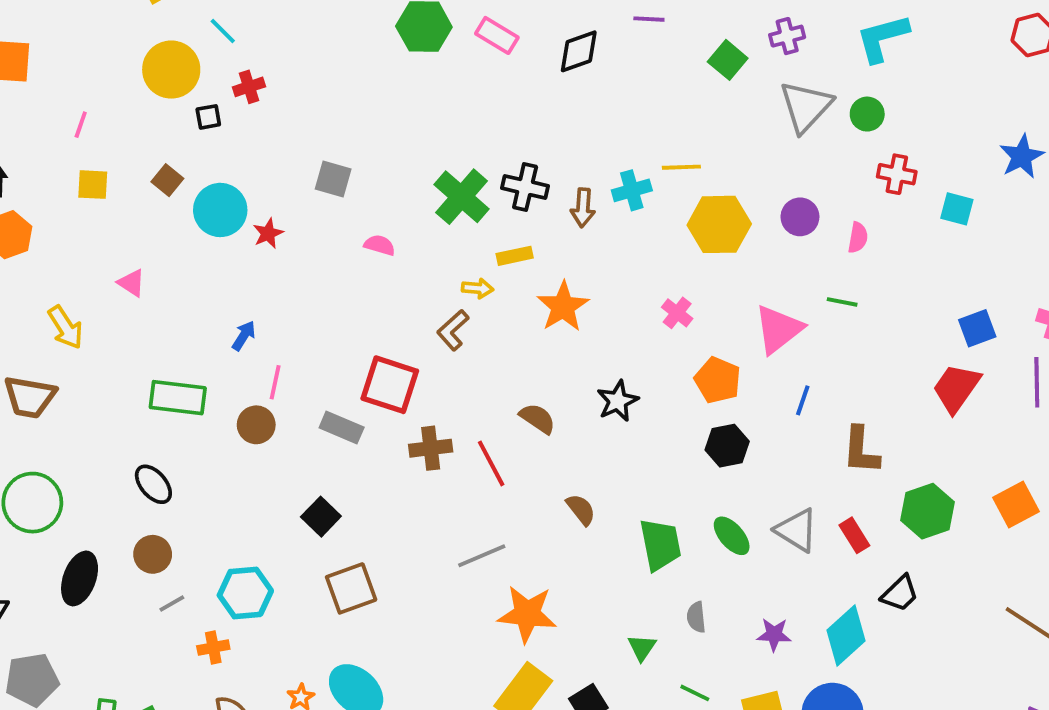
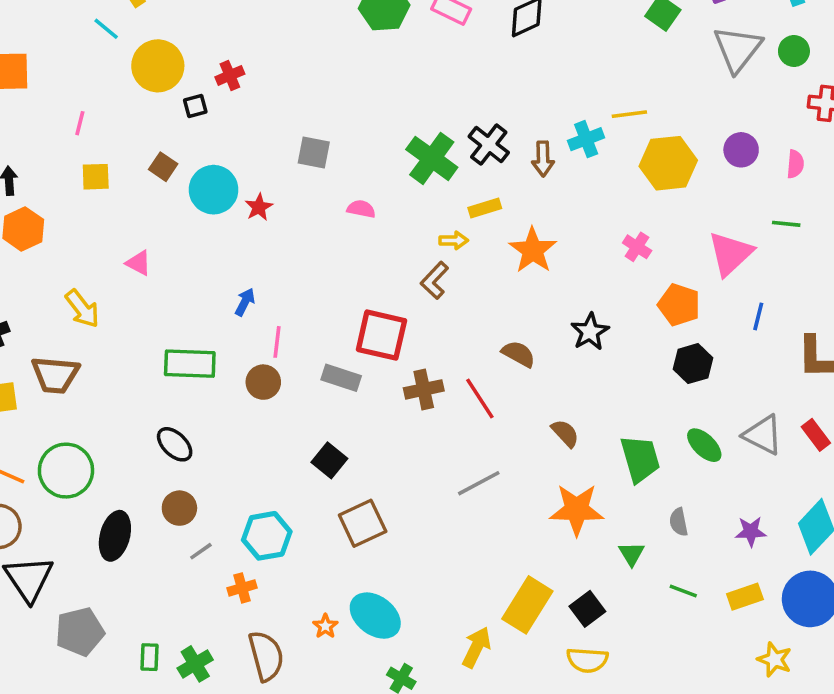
cyan line: (223, 31) -> (106, 29), moved
black cross: (525, 187) -> (489, 145), turned 30
orange star: (527, 614) -> (577, 510), moved

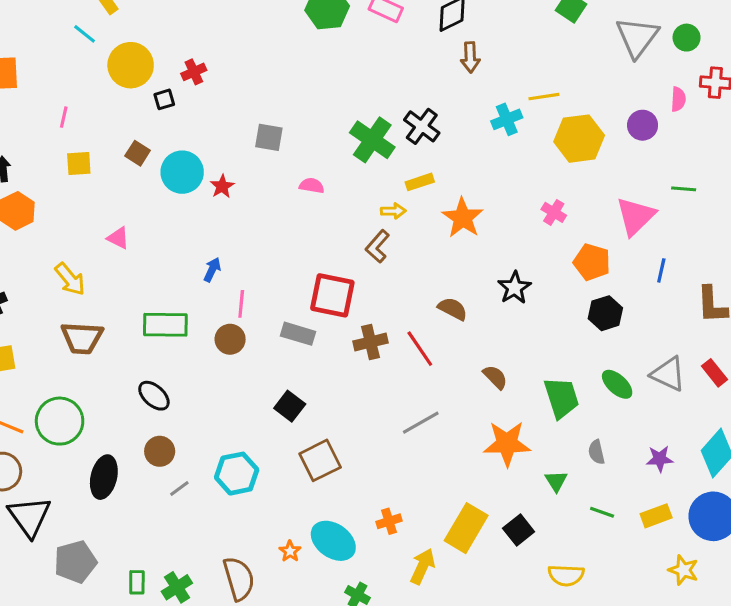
brown arrow: (543, 159) -> (470, 57), moved
pink semicircle: (795, 164) -> (678, 99), moved
brown trapezoid: (55, 375) -> (82, 338), moved
orange cross: (242, 588) -> (389, 521), moved
yellow semicircle: (587, 660) -> (566, 575), moved

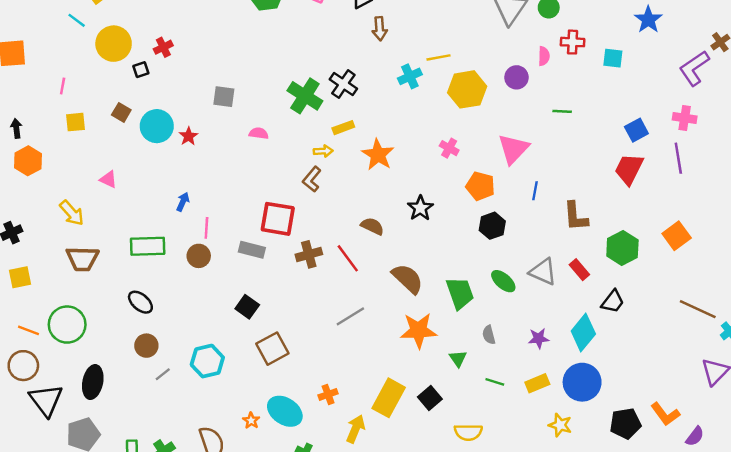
green line: (684, 189) -> (562, 111), moved
brown semicircle: (495, 377) -> (408, 279), size x1.6
black ellipse: (104, 477) -> (93, 382), moved

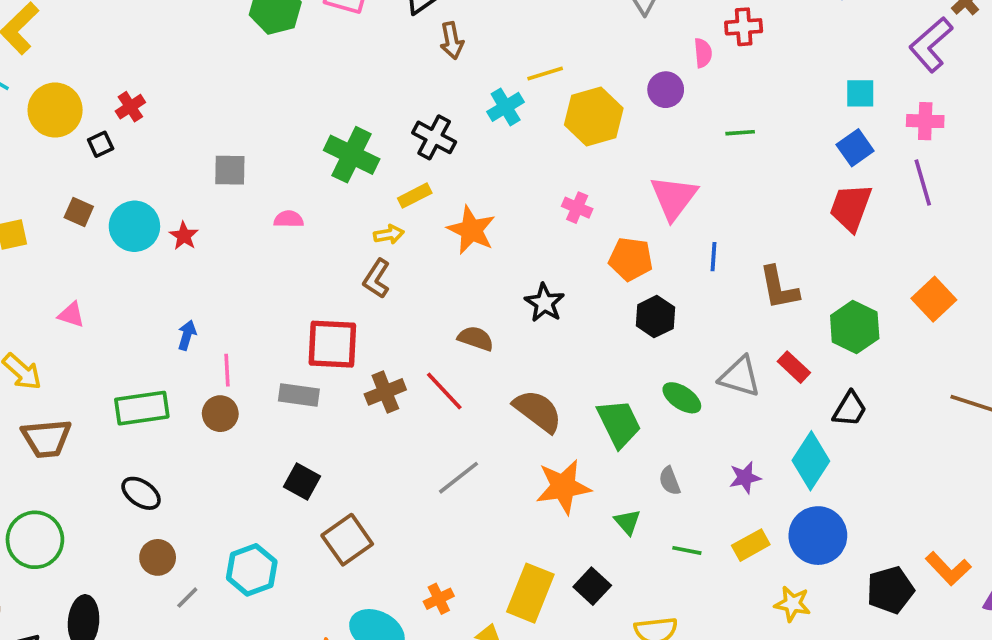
cyan square: (613, 58) -> (860, 93), moved
black cross: (343, 84) -> (434, 137), moved

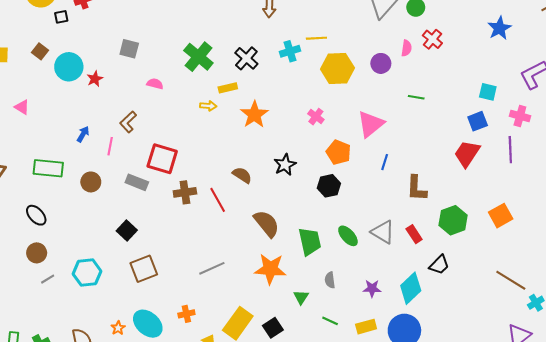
red cross: (744, 27) -> (432, 39), turned 30
brown L-shape: (377, 279) -> (128, 122), moved
black hexagon: (655, 317) -> (329, 186), moved
pink line: (227, 370) -> (110, 146), moved
gray line: (459, 478) -> (212, 268), moved

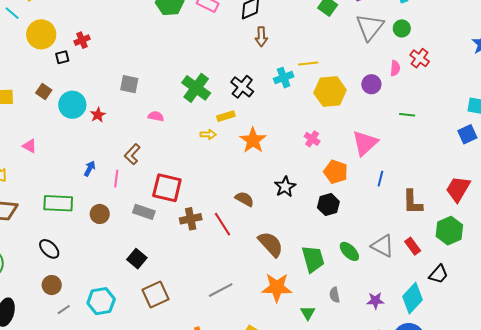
red trapezoid: (467, 154) -> (458, 189), moved

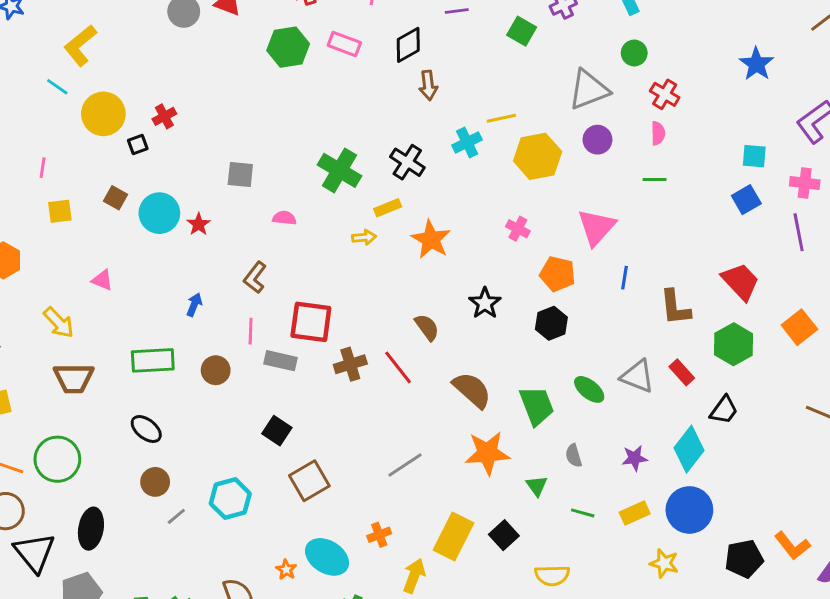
gray triangle: (370, 27) -> (589, 90), moved, turned 36
pink semicircle: (395, 68) -> (658, 133), moved
pink line: (116, 179) -> (251, 331), moved
red trapezoid: (458, 189) -> (740, 282), turned 112
brown semicircle: (244, 199) -> (427, 327), turned 30

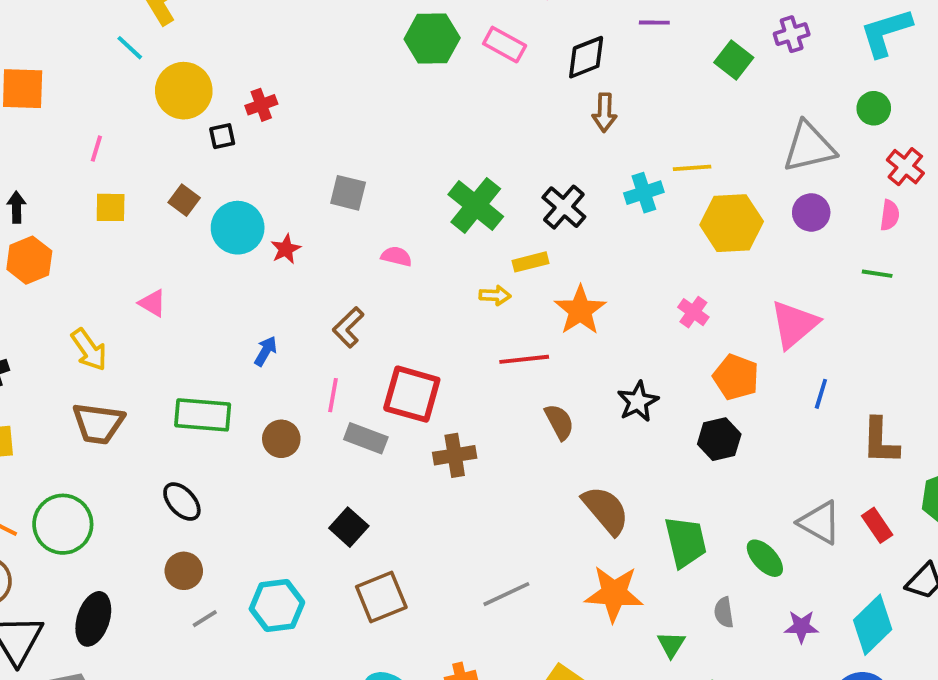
red line: (398, 367) -> (524, 359), moved, turned -66
green ellipse: (589, 389) -> (765, 558), moved

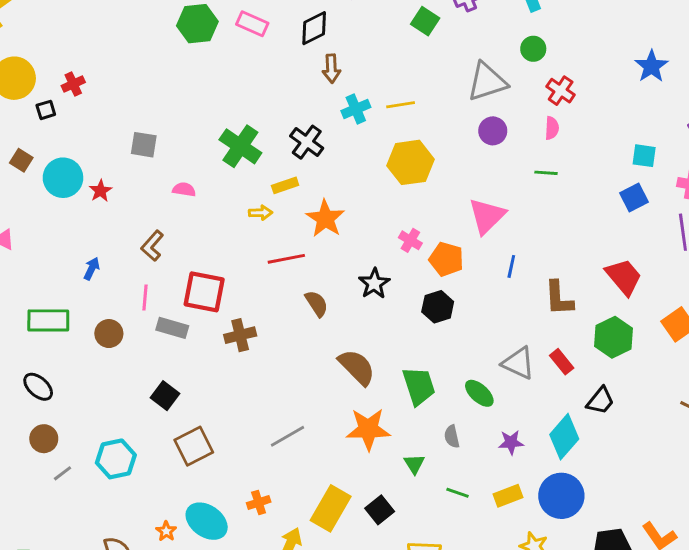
cyan cross: (644, 193) -> (356, 109), moved
yellow hexagon: (732, 223) -> (411, 162), moved
pink cross: (693, 312) -> (410, 240), moved

